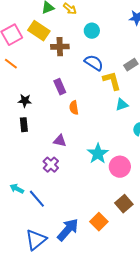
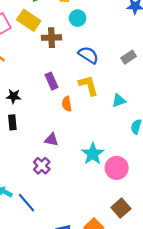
cyan circle: (92, 31) -> (78, 18), moved
yellow L-shape: (112, 81) -> (88, 85), moved

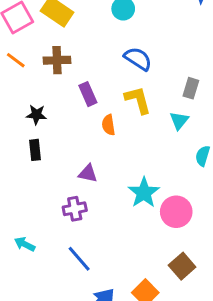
brown cross: (51, 38) -> (57, 60), moved
gray rectangle: (129, 57) -> (191, 88), moved, turned -40
cyan triangle: (119, 101) -> (179, 121), turned -32
purple cross: (42, 166) -> (75, 209), turned 35
blue line: (27, 203) -> (79, 259), moved

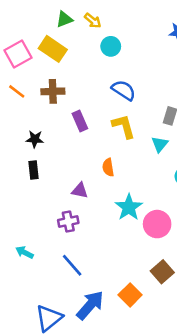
orange semicircle: (109, 125) -> (108, 167), moved

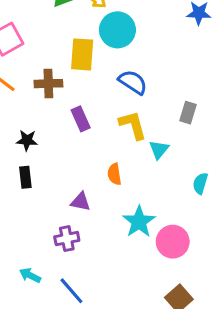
cyan circle: (111, 46) -> (117, 30), size x1.5
yellow rectangle: (53, 49) -> (82, 54), moved, turned 60
cyan triangle: (160, 144) -> (159, 150), moved
cyan arrow: (24, 252) -> (30, 275), moved

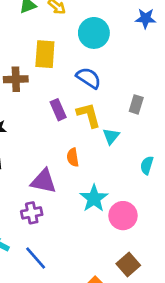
cyan circle: (117, 30) -> (94, 33), moved
purple rectangle: (81, 119) -> (58, 110), moved
purple triangle: (81, 202) -> (44, 181), size x1.5

